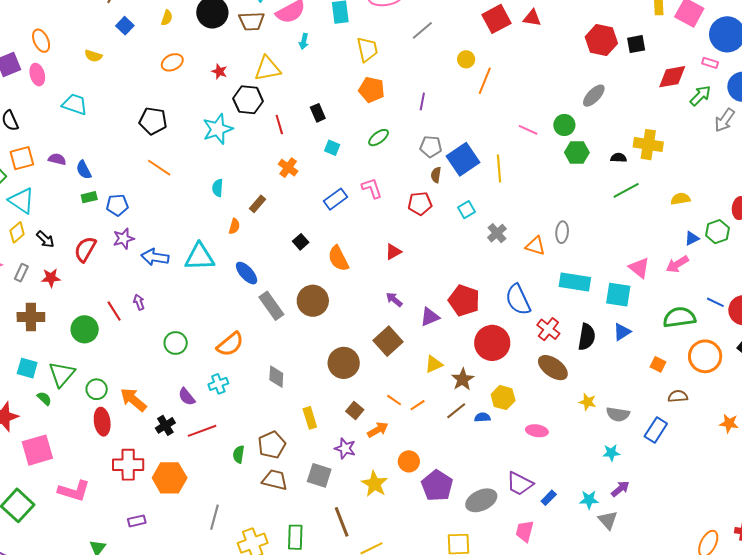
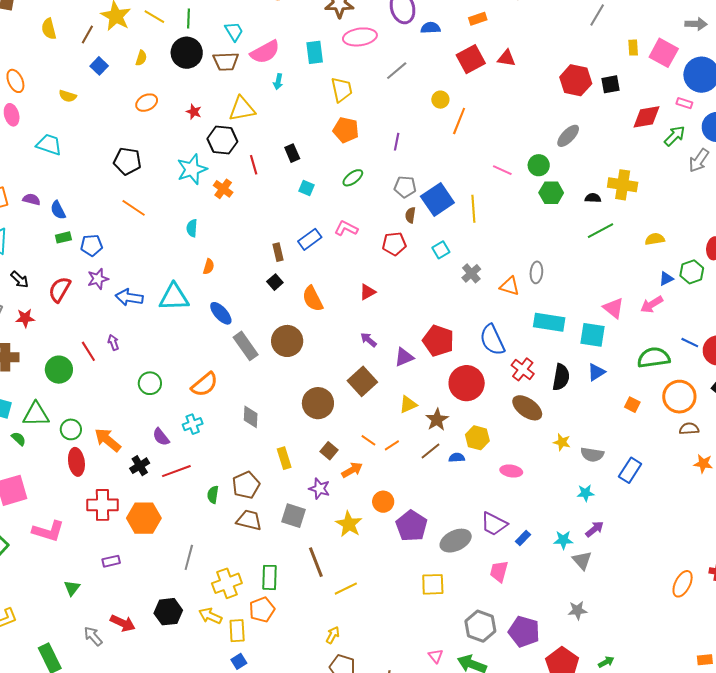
orange cross: (288, 168) -> (223, 189), moved
pink L-shape: (372, 188) -> (346, 228), turned -45
brown rectangle: (257, 204) -> (278, 252), moved, turned -54
green triangle: (62, 374) -> (36, 414), turned 48
brown semicircle: (678, 396) -> (689, 429), moved

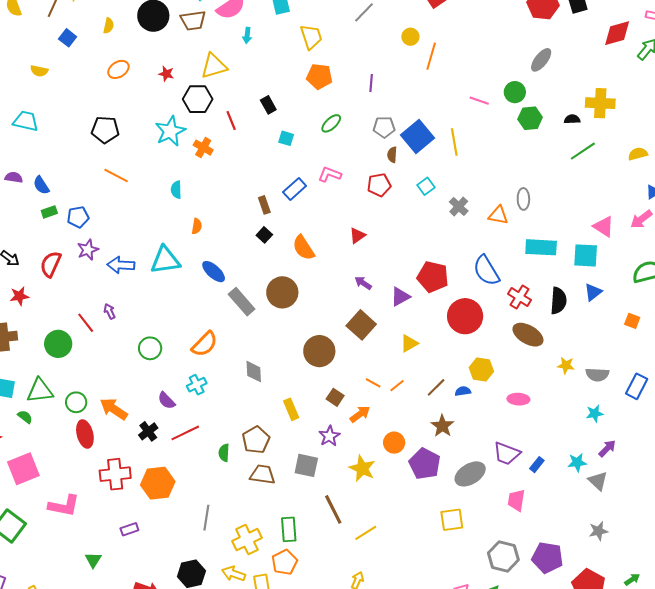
brown star: (437, 420) -> (442, 426), moved
purple star: (319, 489) -> (329, 436), turned 30

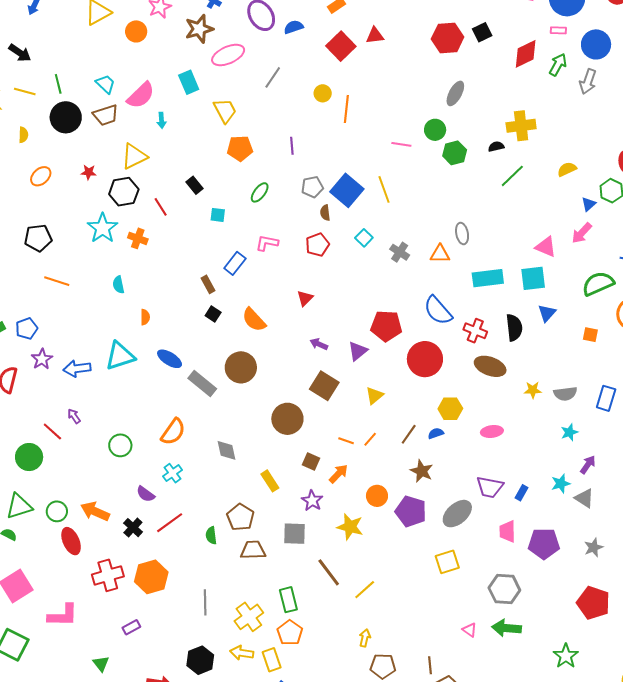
purple pentagon: (547, 558) -> (544, 544), moved

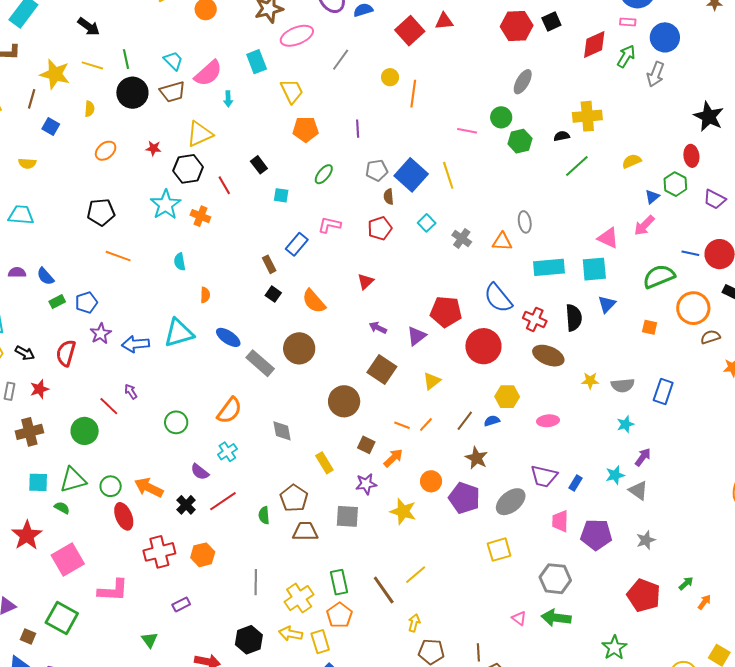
purple star: (312, 501) -> (366, 484), turned 30
brown line: (329, 572) -> (384, 590), moved
orange hexagon: (151, 577) -> (203, 555), size x0.7

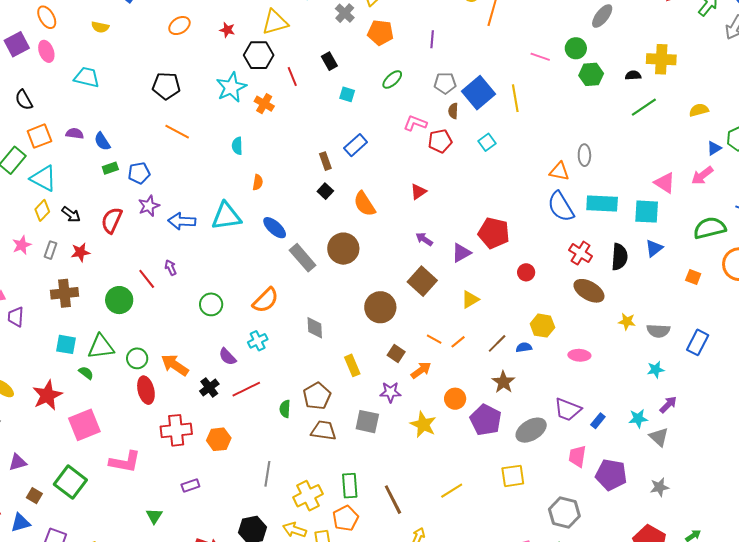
pink L-shape: (329, 225) -> (415, 123), moved
gray cross: (462, 238) -> (345, 13), moved
blue semicircle: (498, 298) -> (561, 207), moved
red circle: (483, 346) -> (526, 272), size x0.5
yellow line: (416, 575) -> (452, 491), moved

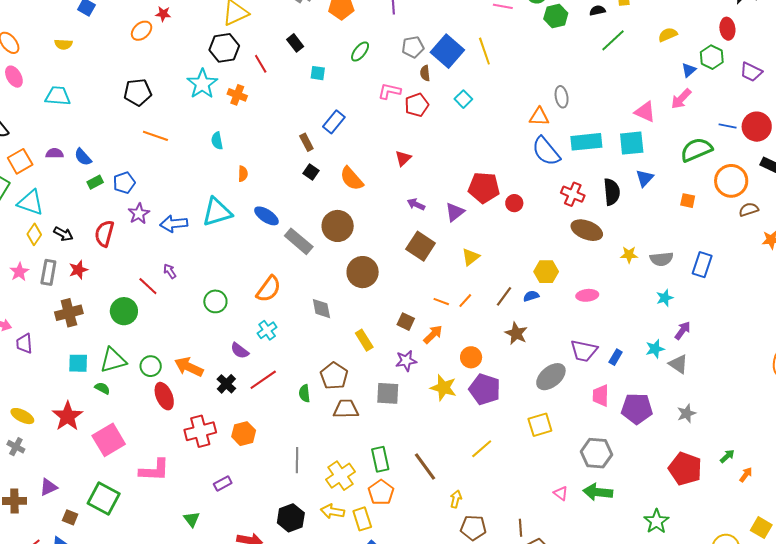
red star: (227, 30) -> (163, 14), moved
gray rectangle: (50, 250) -> (48, 272), size x1.4
red circle: (526, 272) -> (514, 203), moved
brown circle: (380, 307) -> (363, 272), moved
purple pentagon: (486, 420) -> (485, 389), moved

